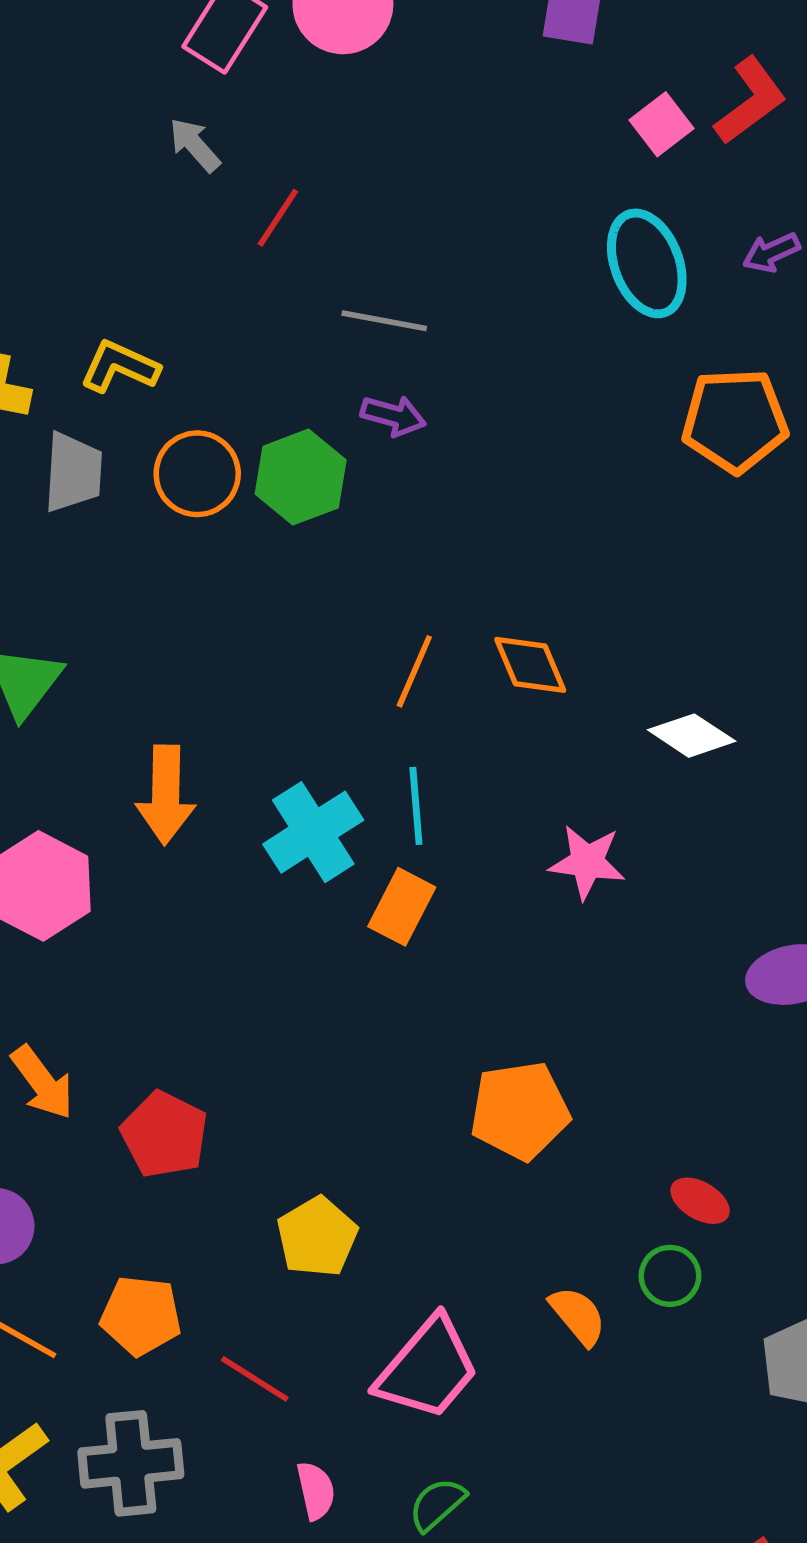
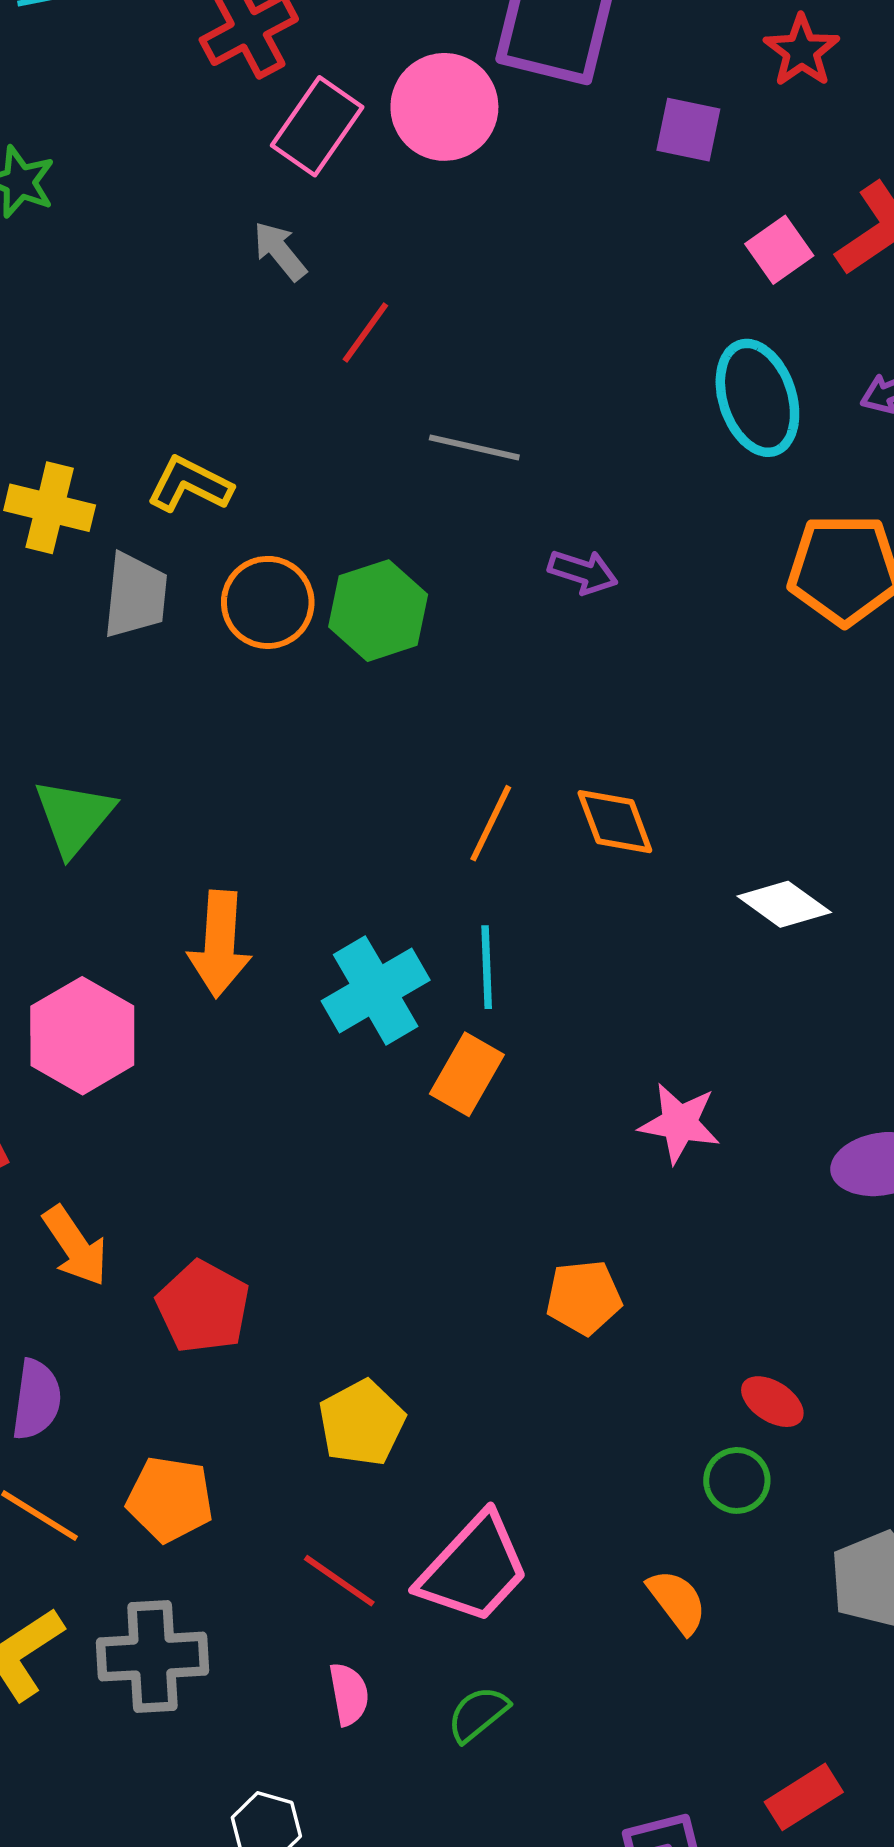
purple arrow: (393, 416) -> (583, 572), moved
pink star: (587, 862) -> (680, 1123), moved
orange pentagon: (520, 1111) -> (584, 1297), size x0.7
orange semicircle: (578, 1316) -> (677, 1601), moved
red line: (255, 1379) -> (339, 1581), moved

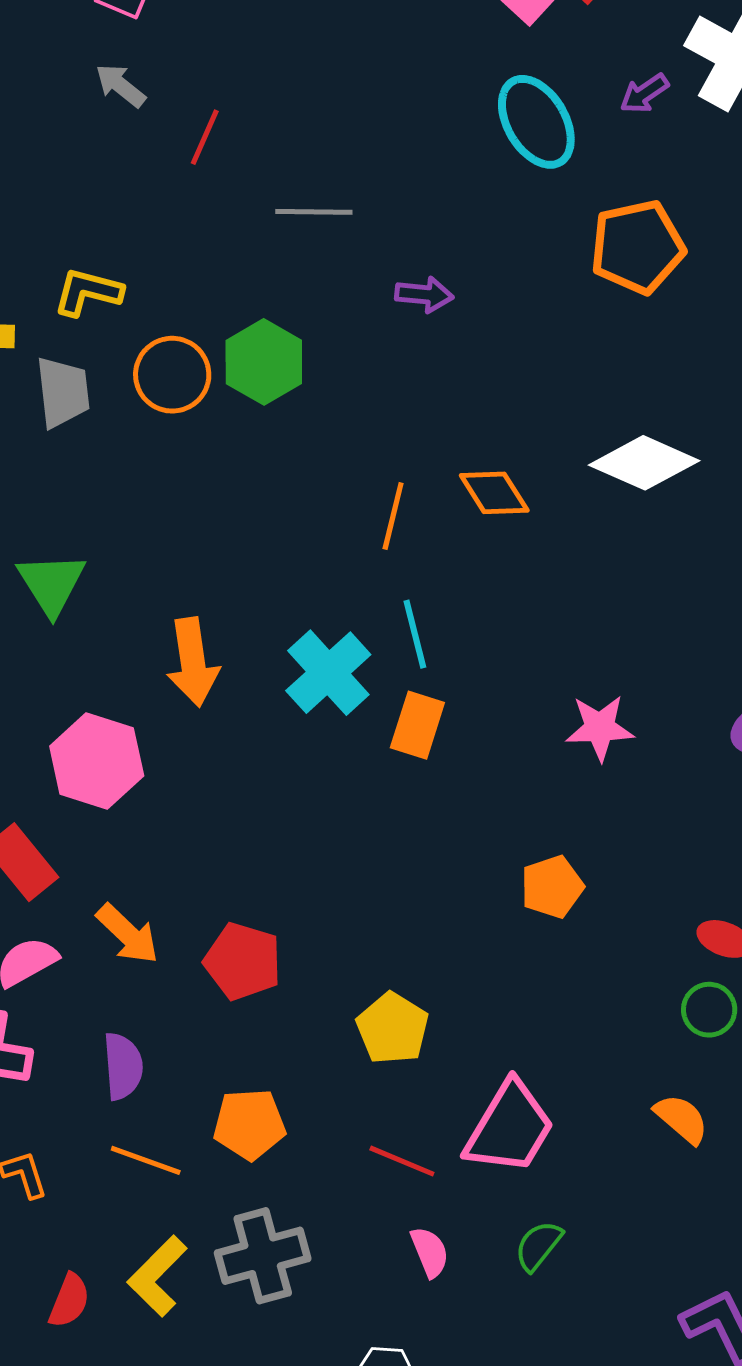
white diamond: (784, 904) -> (644, 463), moved, size x1.4

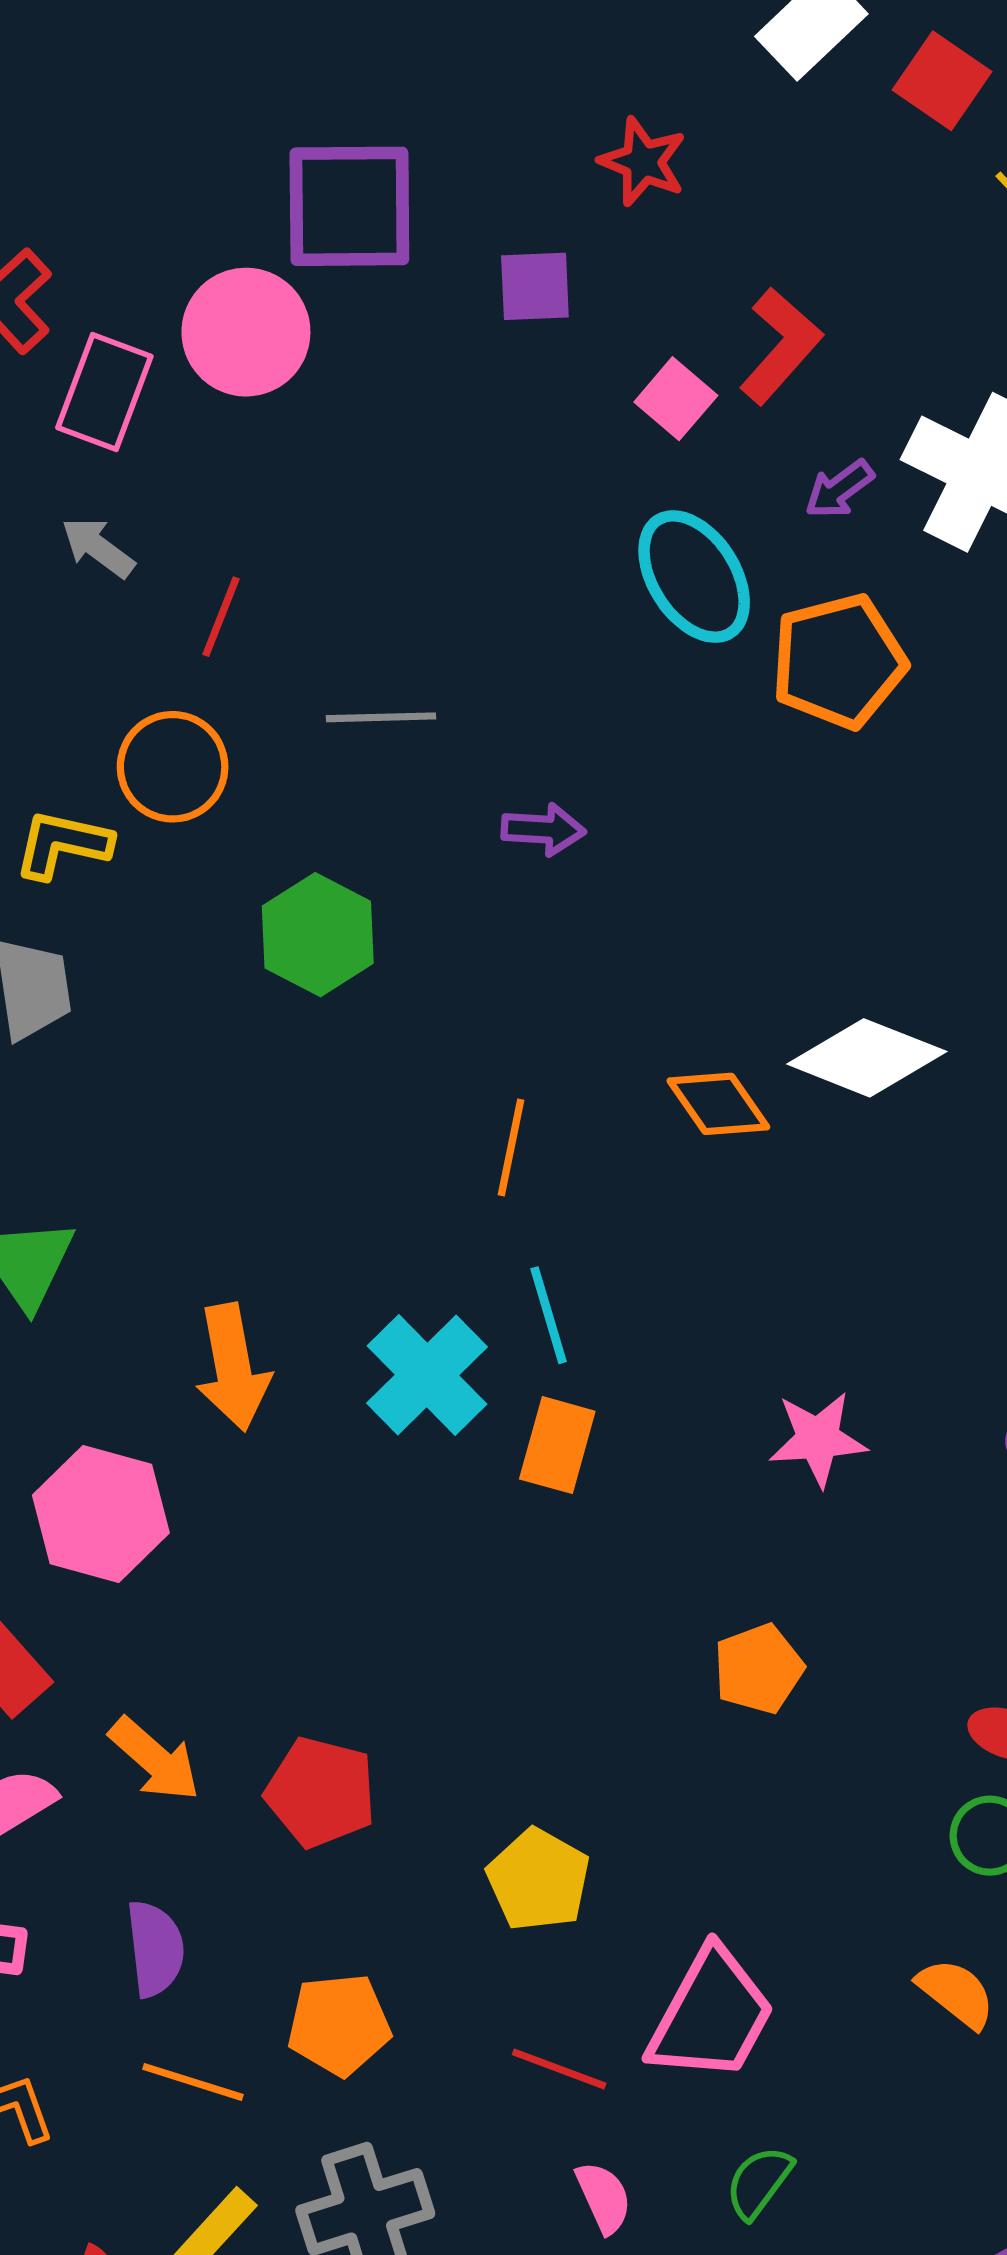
purple arrow: (644, 94) -> (839, 489), moved
orange pentagon: (637, 247) -> (838, 661), moved
orange circle: (172, 375) -> (173, 767), moved
orange diamond: (494, 493) -> (718, 1104), moved

